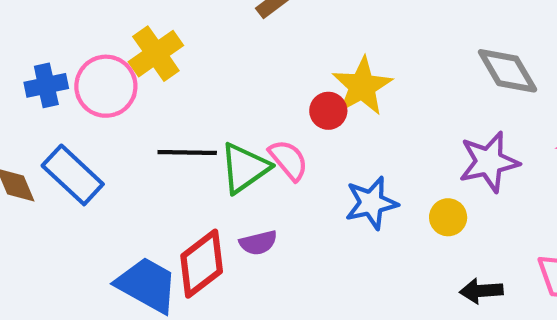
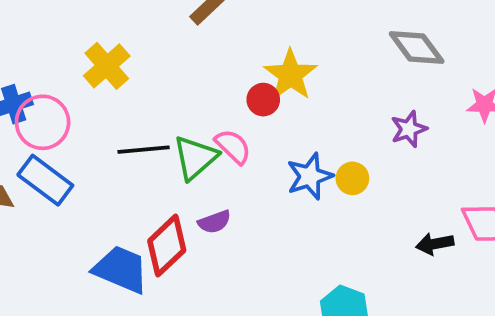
pink circle: (106, 86) -> (43, 122), moved
purple star: (489, 162) -> (409, 129), size x0.7
yellow circle: (448, 217) -> (352, 178), moved
black arrow: (481, 291) -> (435, 244), moved

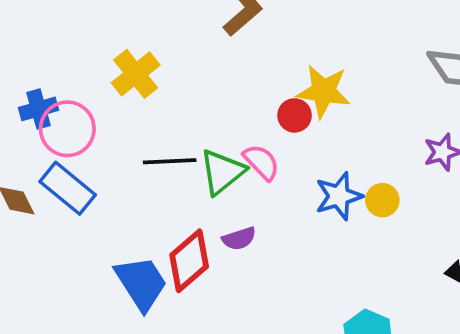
yellow star: (290, 75) -> (324, 91), turned -30
blue trapezoid: (121, 269) -> (141, 283), turned 32

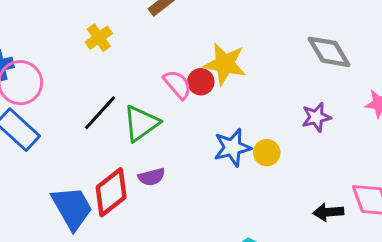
yellow cross: (136, 74) -> (99, 38), moved, size x0.7
black line: (170, 161) -> (100, 113), turned -48
pink semicircle: (261, 162) -> (177, 84), moved

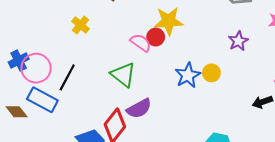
black line: (100, 113) -> (67, 77), moved
green triangle: (141, 123) -> (123, 75), turned -32
purple semicircle: (152, 177) -> (139, 108), size x1.4

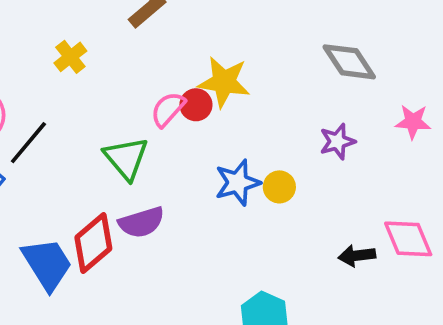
pink semicircle: (141, 43) -> (168, 109), turned -95

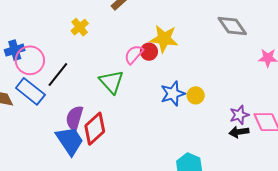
purple star: (337, 141) -> (239, 115), moved
purple semicircle: (142, 222) -> (75, 118), moved, turned 125

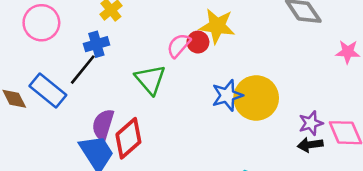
blue cross: (15, 50) -> (96, 44), moved
pink circle: (30, 60) -> (41, 23), moved
yellow circle: (196, 95) -> (256, 98), size x2.0

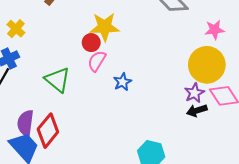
pink semicircle: (179, 45) -> (97, 61), moved
blue star: (227, 95) -> (122, 82), size x0.7
yellow circle: (256, 98) -> (207, 65), moved

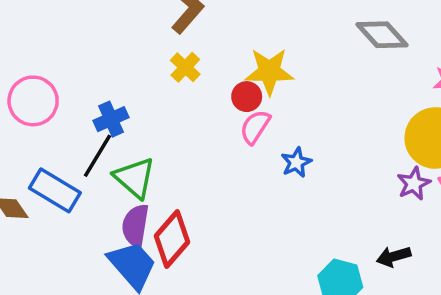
yellow cross: (16, 29) -> (185, 67), moved
green triangle: (58, 80) -> (135, 178), moved
black arrow: (197, 111) -> (394, 257), moved

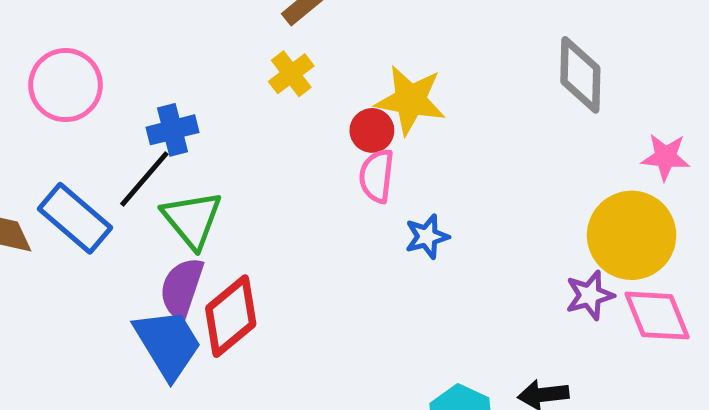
gray diamond: (382, 35) -> (580, 75), turned 34
pink semicircle: (255, 127) -> (377, 176), turned -36

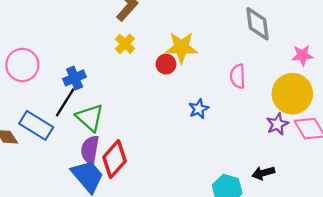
pink semicircle: (377, 176) -> (238, 76), moved

